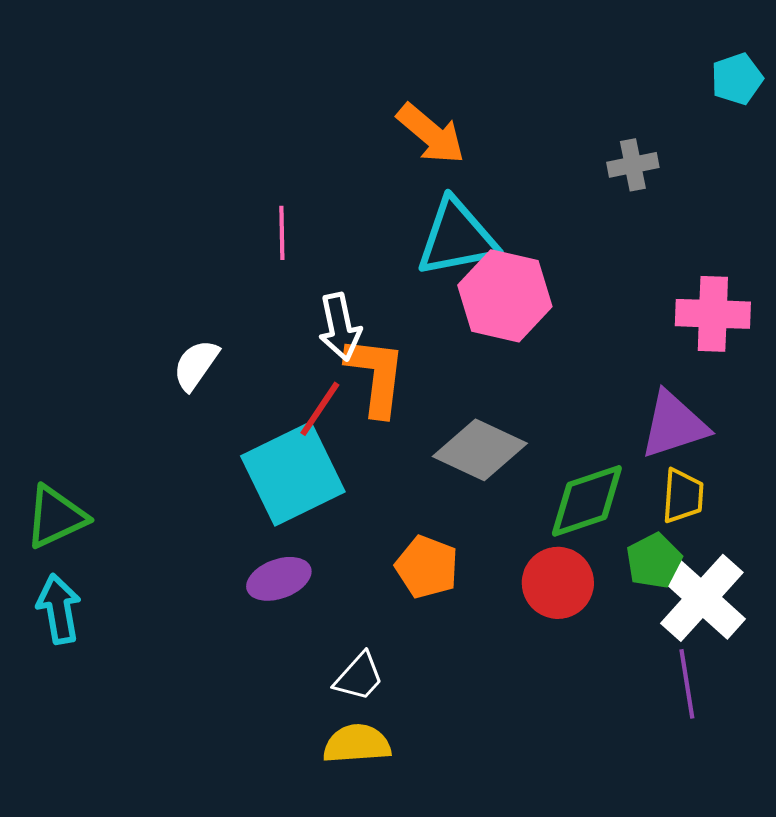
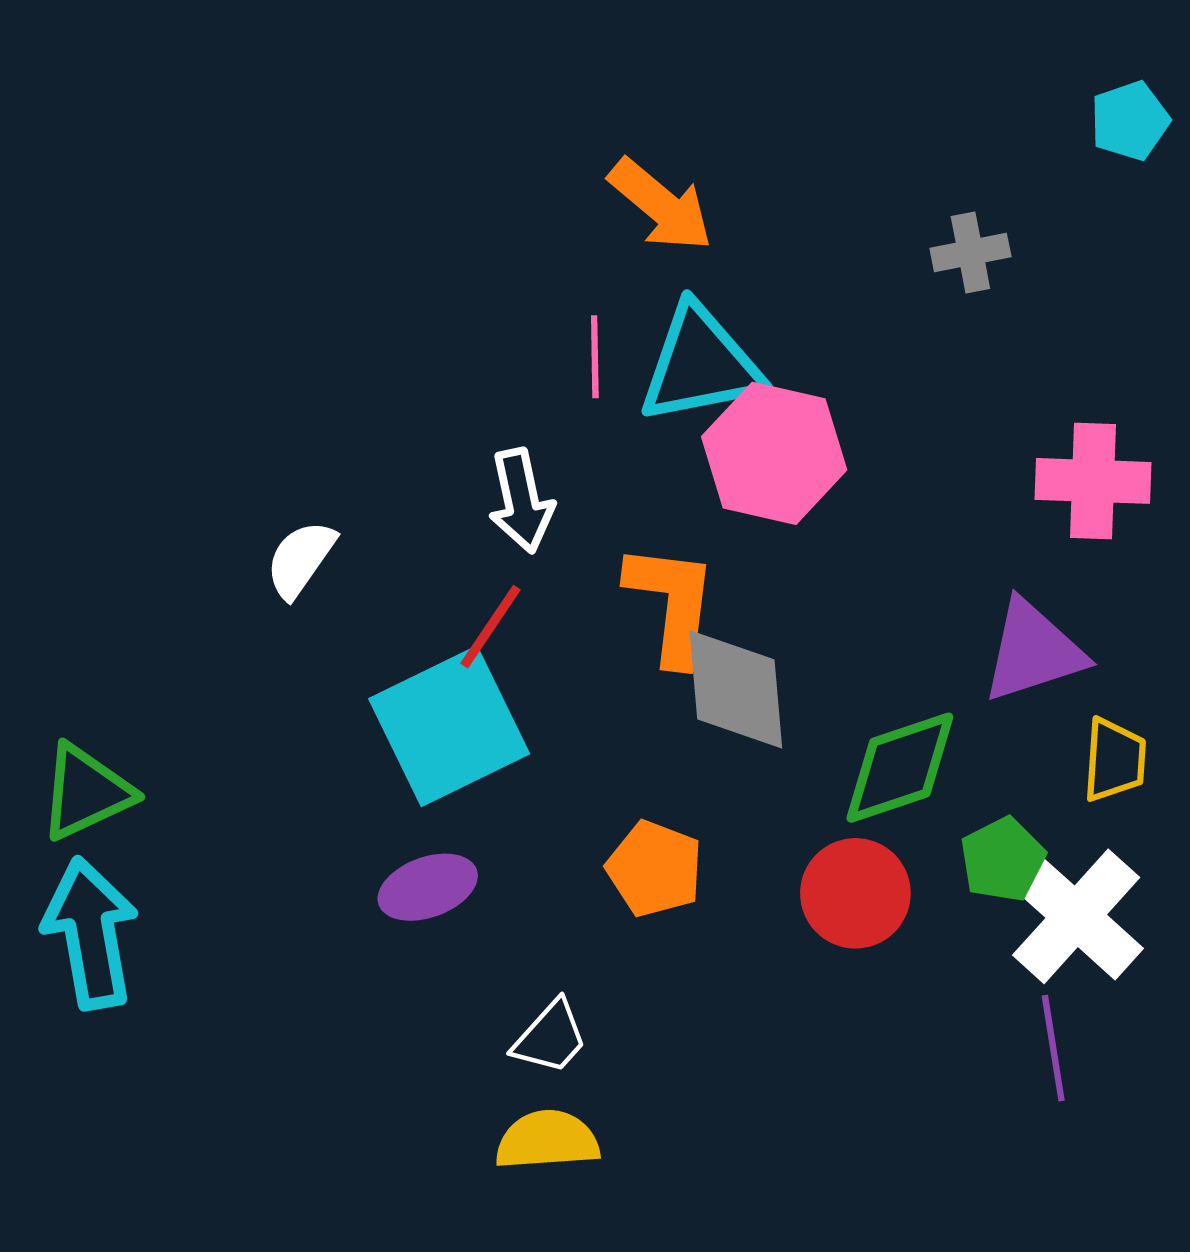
pink line: (282, 233) -> (595, 357), moved
orange L-shape: (376, 376) -> (671, 604), moved
gray diamond: (480, 450) -> (736, 689), turned 60
yellow trapezoid: (683, 496) -> (1114, 760), moved
cyan arrow: (59, 609) -> (90, 933), size x1.4

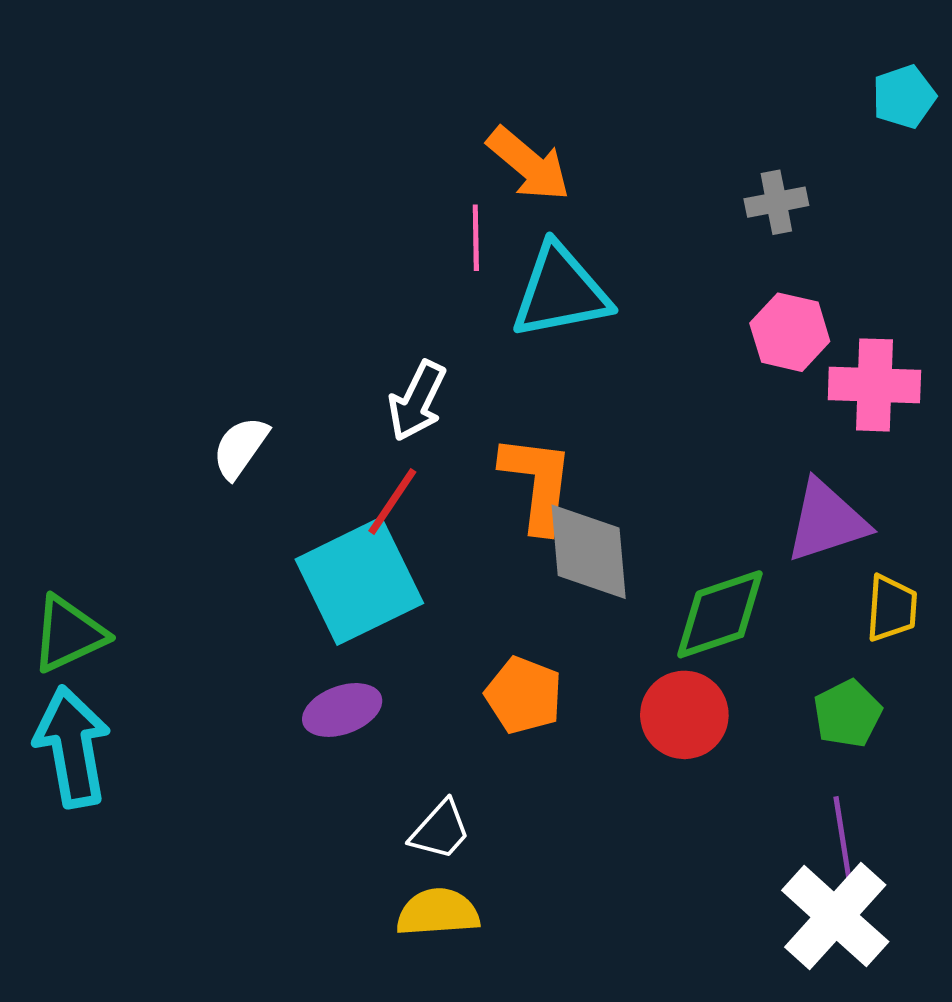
pink line: (595, 357) -> (476, 238), moved
pink hexagon: (774, 453) -> (790, 332), moved, size x0.7
white arrow: (521, 501) -> (417, 401), turned 38
green pentagon: (1003, 860) -> (848, 714), moved
white cross: (1076, 916) -> (835, 916), moved

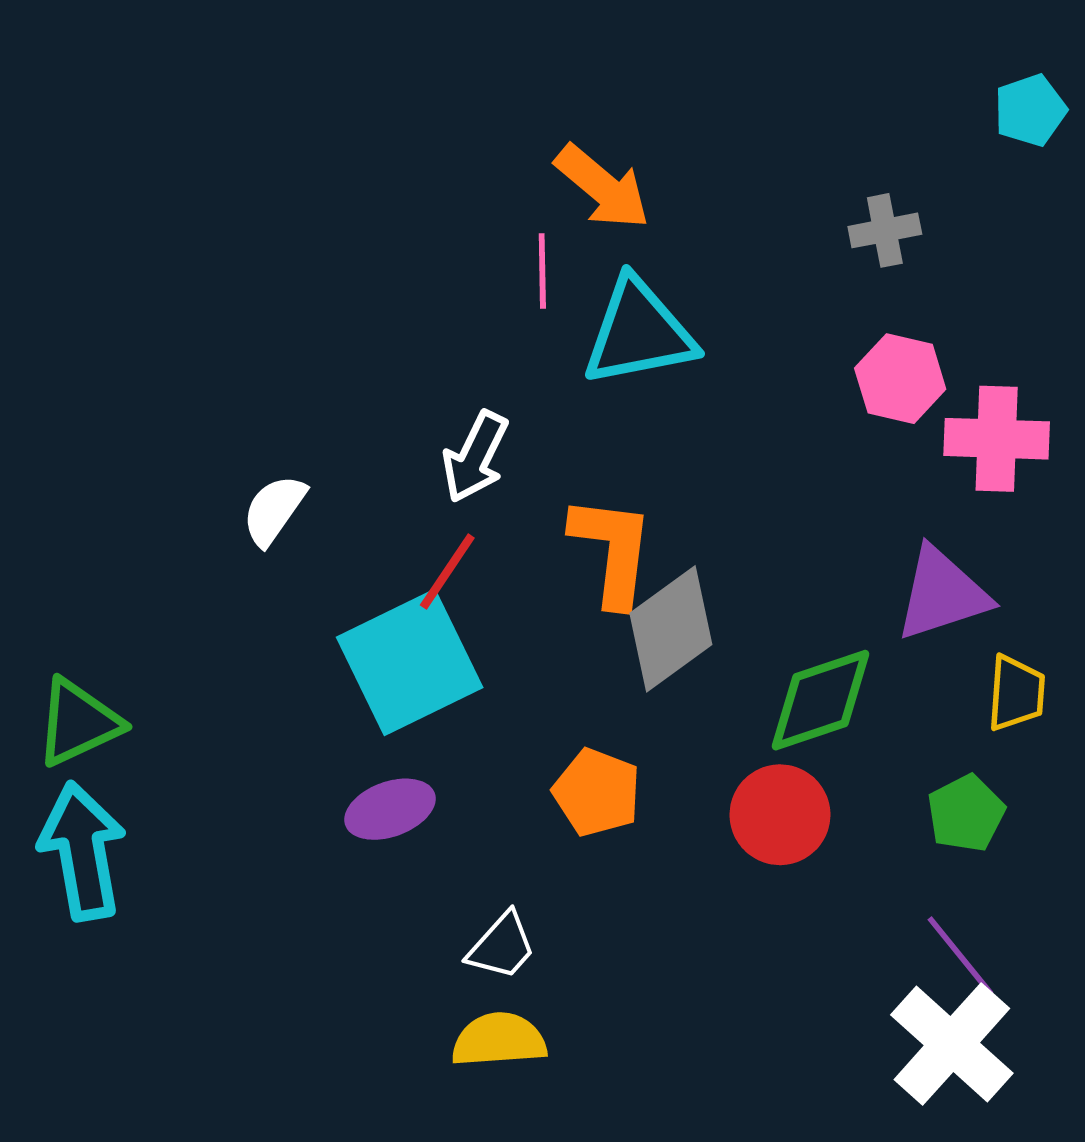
gray diamond: (589, 552) -> (671, 629), turned 59
purple line: (843, 839) -> (960, 956), turned -30

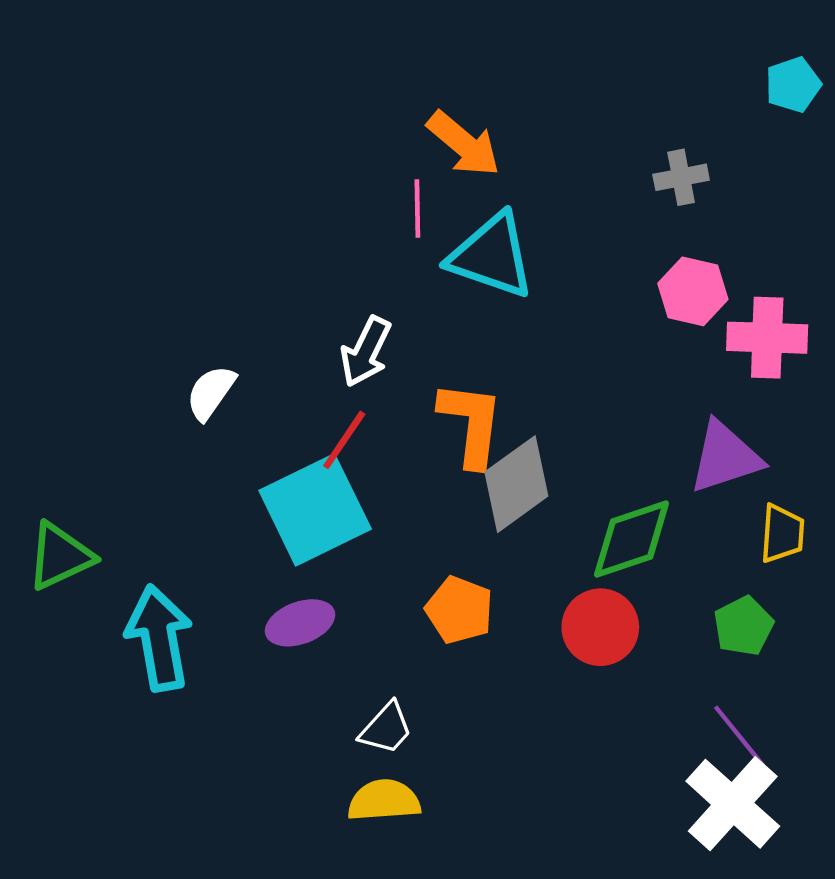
cyan triangle: (639, 332) -> (492, 256), turned 30
cyan arrow: (82, 851) -> (159, 638), moved

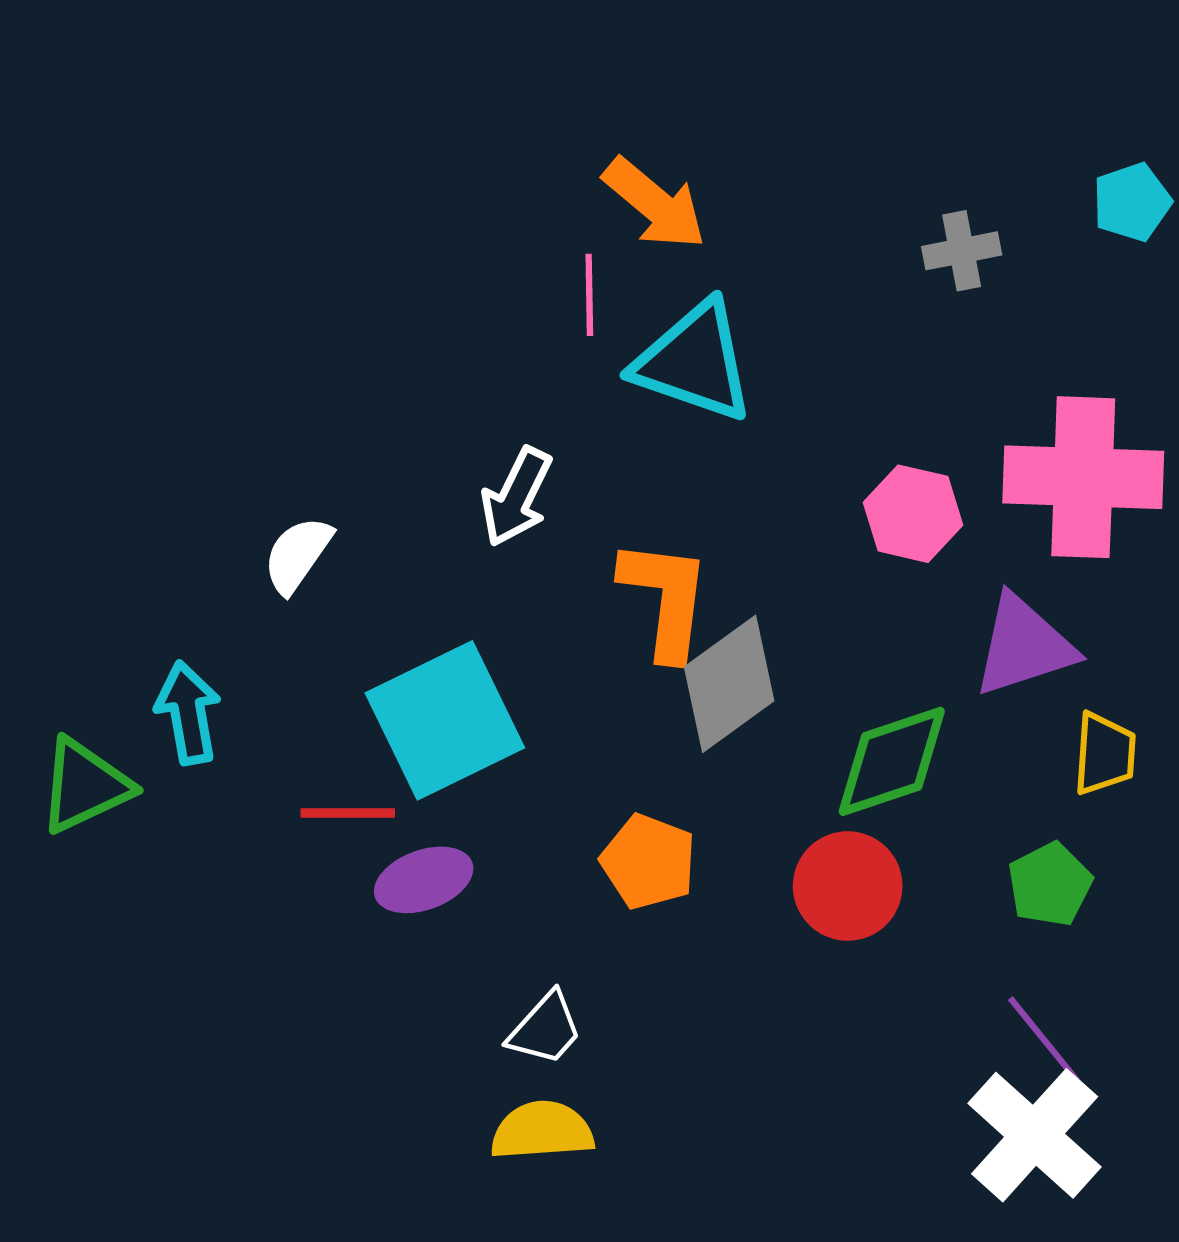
cyan pentagon: (793, 85) -> (1132, 202), moved
pink hexagon: (693, 291) -> (913, 514), moved
pink cross: (767, 338) -> (1083, 477), size x1.4
red line: (344, 440) -> (348, 813), moved, turned 56
cyan arrow: (159, 638) -> (188, 713), moved, size x0.7

